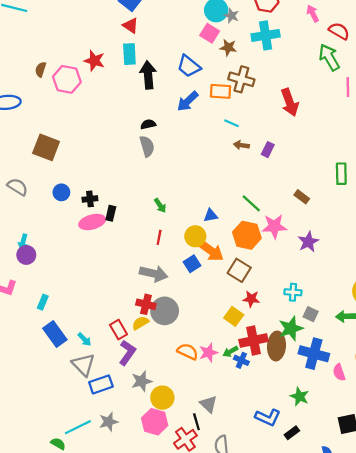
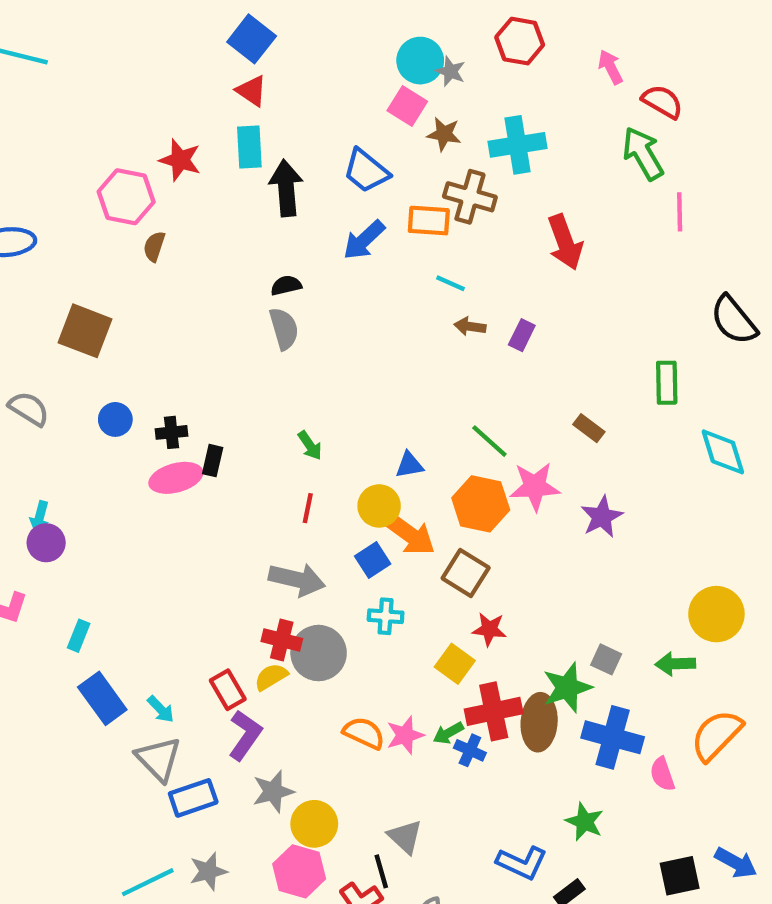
cyan cross: (266, 35) -> (517, 145), moved
brown semicircle: (41, 69) -> (154, 246), moved
cyan cross: (293, 292) -> (386, 616), moved

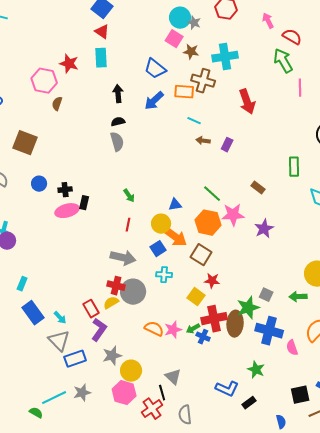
black arrow: (286, 188) -> (118, 94), moved, size x0.7

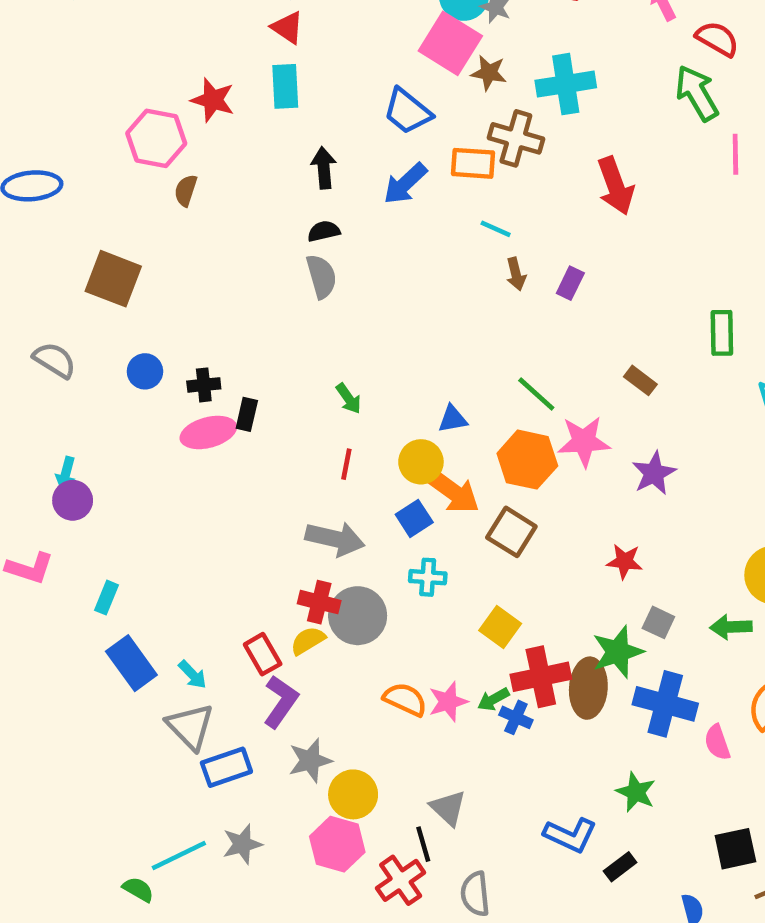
pink square: (174, 39) -> (450, 43), size x1.5
brown arrow: (203, 141) -> (516, 274), turned -112
red star: (212, 281) -> (625, 561), moved

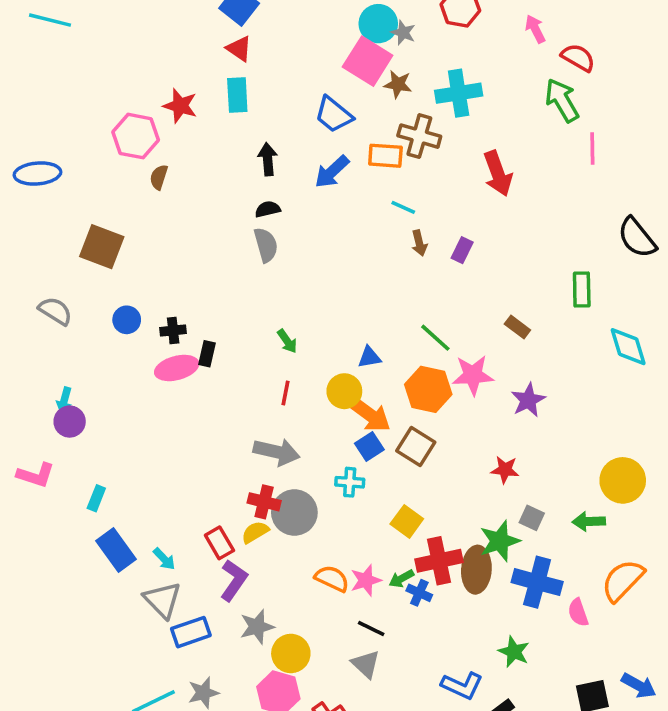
blue square: (414, 518) -> (369, 446), moved
black line: (423, 844) -> (371, 628), moved, turned -48

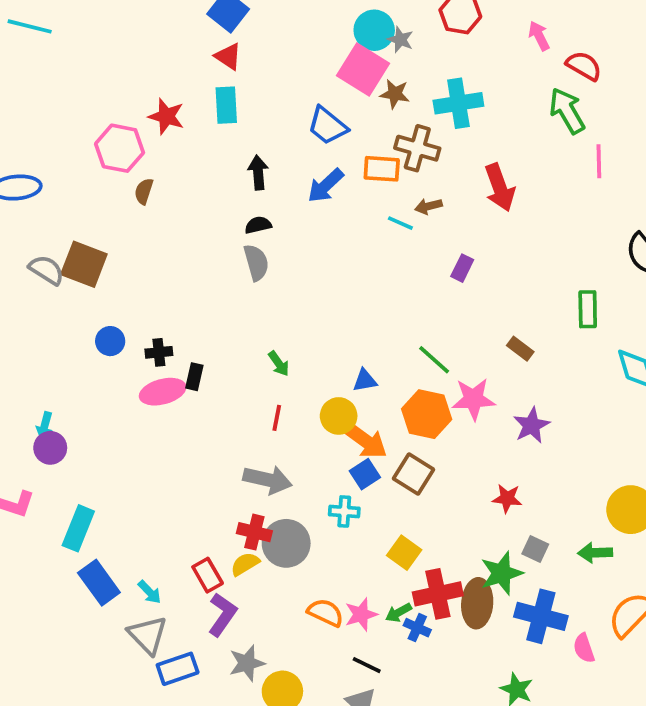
brown arrow: (419, 243) -> (429, 206), moved, turned 90
gray semicircle: (55, 311) -> (46, 270), moved
cyan rectangle: (96, 498) -> (78, 528), size x1.6

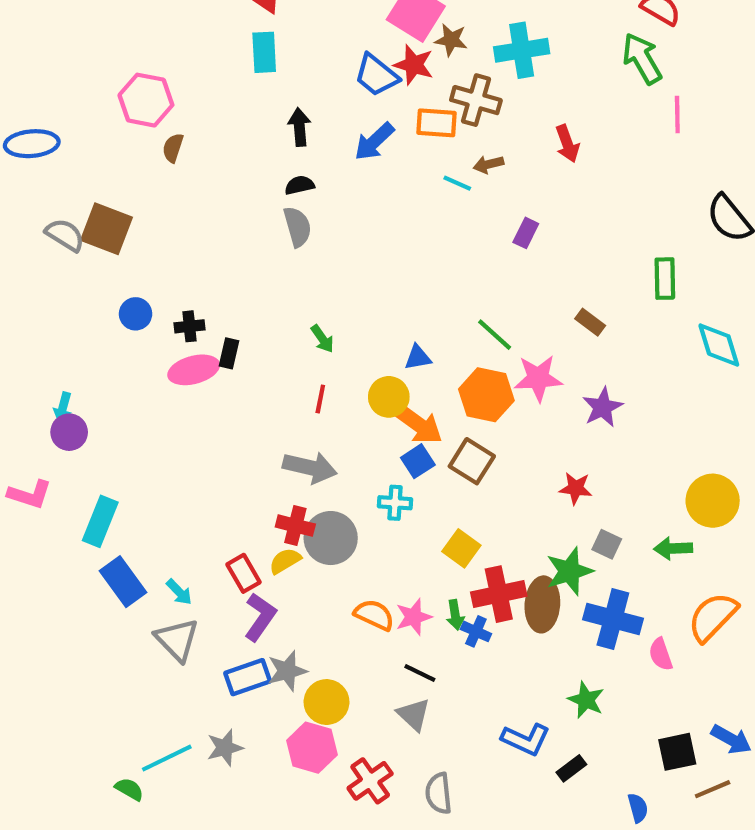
red star: (166, 116) -> (414, 65), moved
red arrow: (500, 188) -> (567, 144), size x0.7
green arrow: (399, 613) -> (455, 615), turned -70
blue rectangle: (178, 669) -> (248, 677), moved

